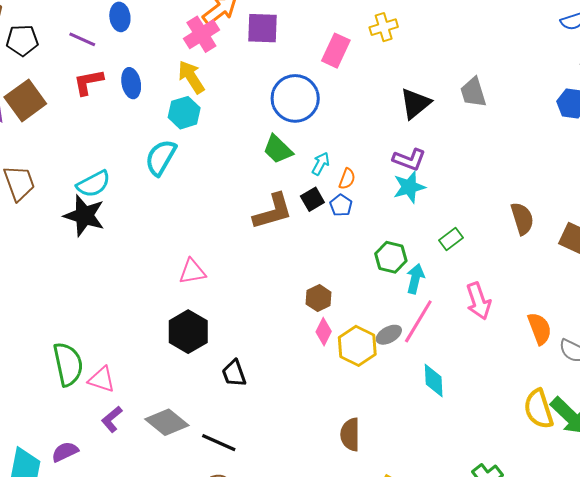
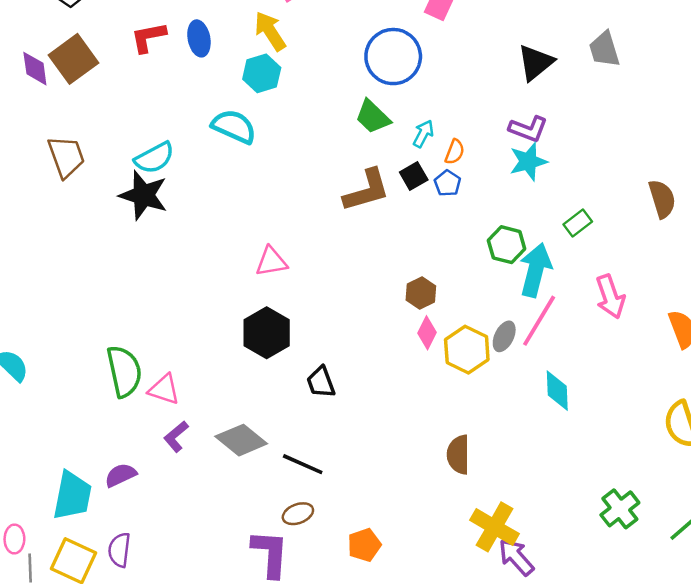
cyan semicircle: (161, 157) -> (234, 126), turned 84
cyan arrow: (415, 279) -> (536, 270), size x1.5
gray ellipse: (389, 335) -> (504, 336), turned -35

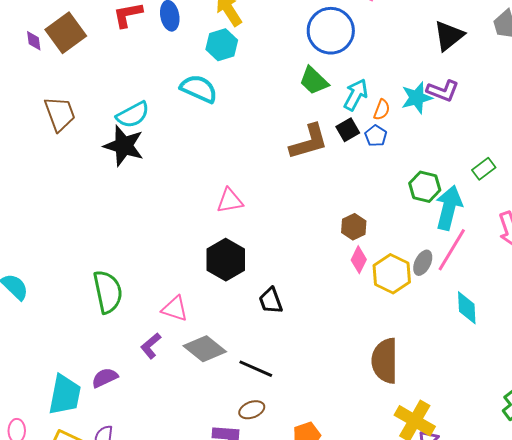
purple diamond: (35, 69) -> (34, 41), size x0.7
cyan arrow: (423, 134) -> (356, 95), size x1.4
cyan star: (528, 161) -> (417, 98), moved
pink triangle: (164, 389) -> (175, 309), moved
brown semicircle: (458, 455) -> (385, 361), size x1.4

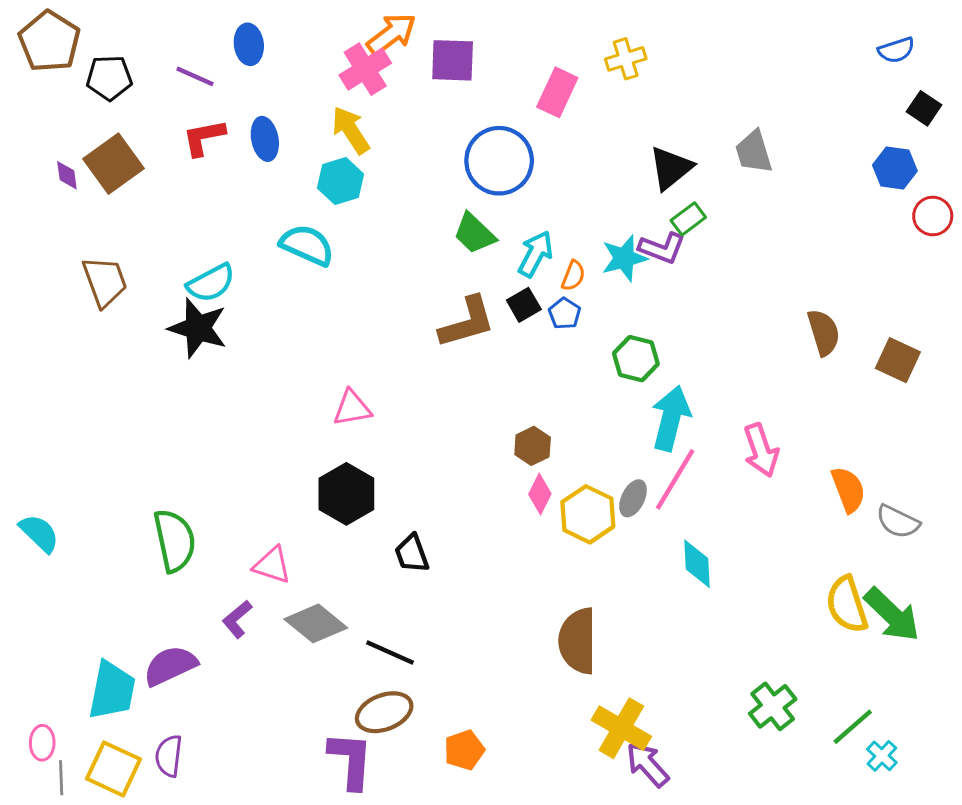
green rectangle: (484, 169) -> (688, 219), moved
green hexagon: (425, 187) -> (636, 359), moved
purple semicircle: (105, 378) -> (170, 666), size x1.4
brown ellipse: (252, 410) -> (384, 712), size x1.5

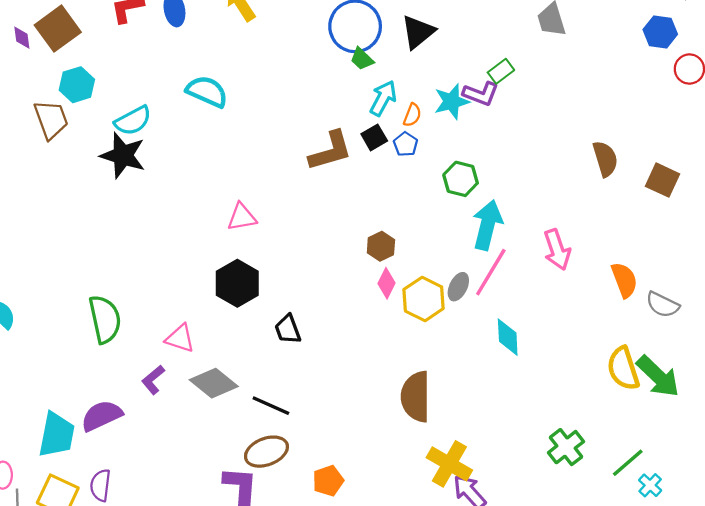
black triangle: (671, 168) -> (418, 32), moved
cyan hexagon: (340, 181) -> (77, 85), moved
green trapezoid: (474, 233) -> (362, 59), moved, size x0.7

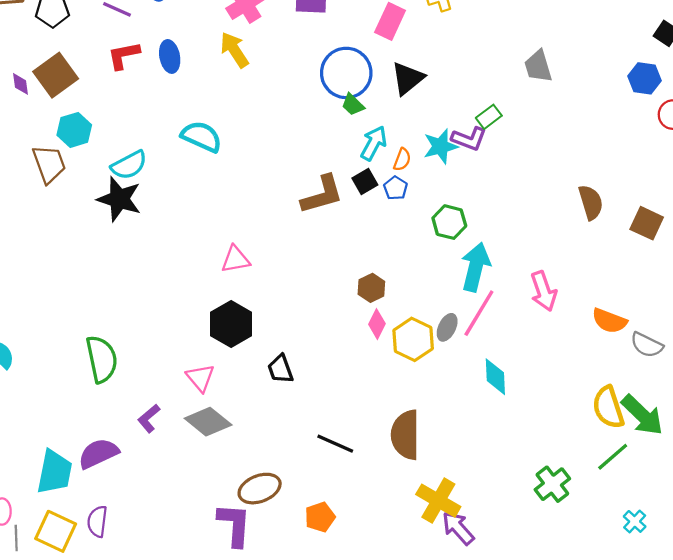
orange semicircle: (624, 280) -> (609, 321), turned 132
pink triangle: (180, 338) -> (200, 378), moved, turned 32
black line: (271, 406) -> (335, 444), moved
green line: (628, 463) -> (613, 457), moved

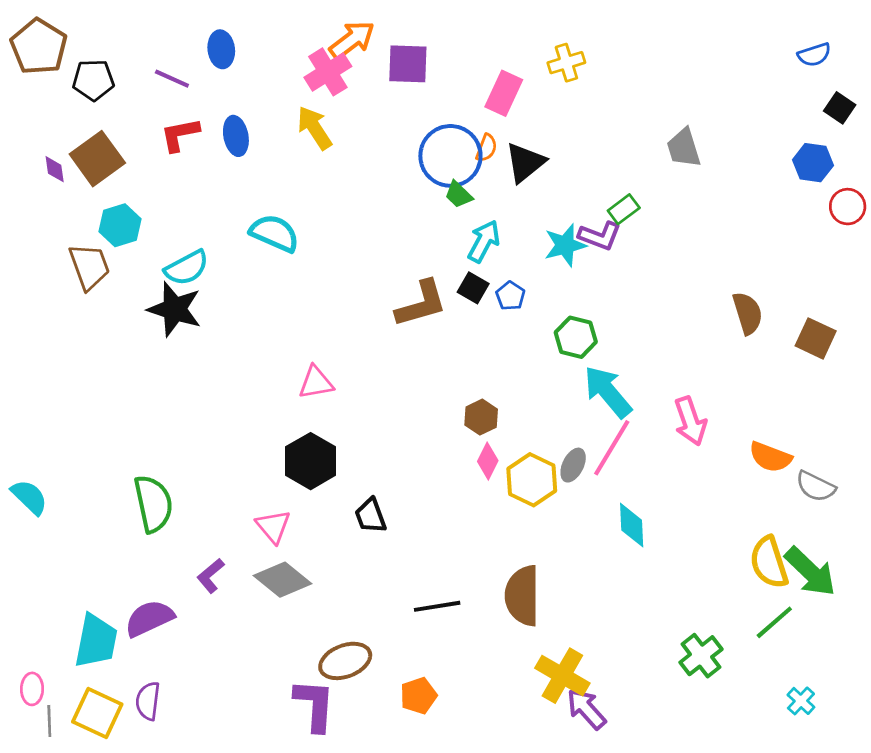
orange semicircle: (402, 160) -> (486, 148), moved
black square: (365, 181) -> (473, 288), turned -30
cyan arrow: (476, 267) -> (608, 392), turned -54
black line: (335, 444) -> (437, 606), turned -33

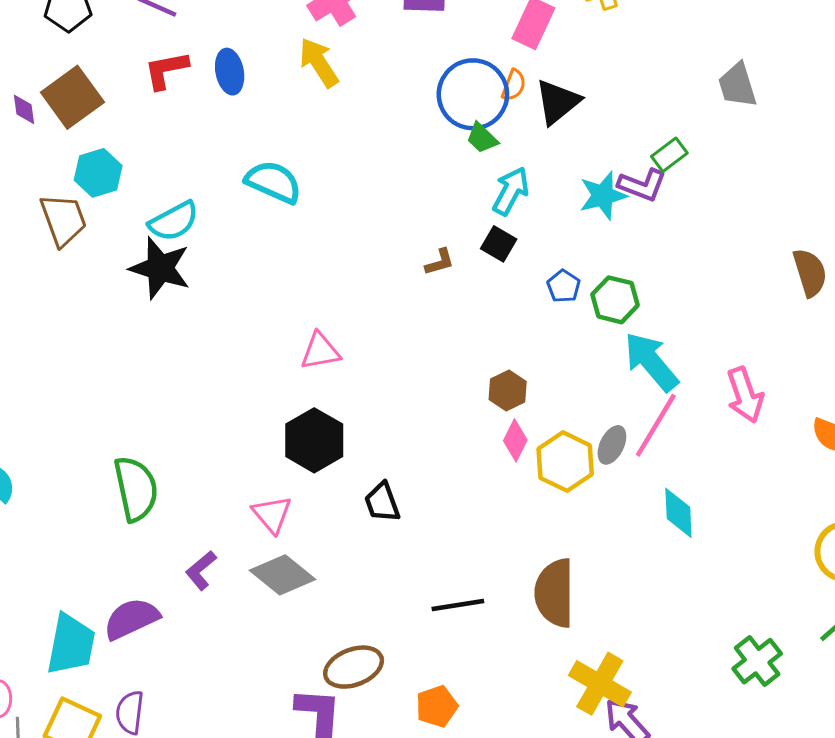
blue pentagon: (510, 296) -> (564, 286), moved
brown L-shape: (421, 304) -> (440, 262), size x0.5

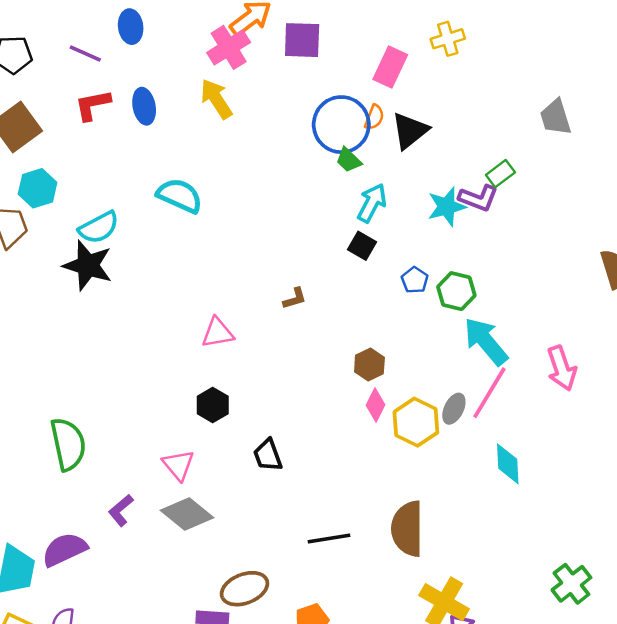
brown L-shape: (440, 262) -> (295, 298), moved
black hexagon: (314, 440) -> (213, 405), size x0.7

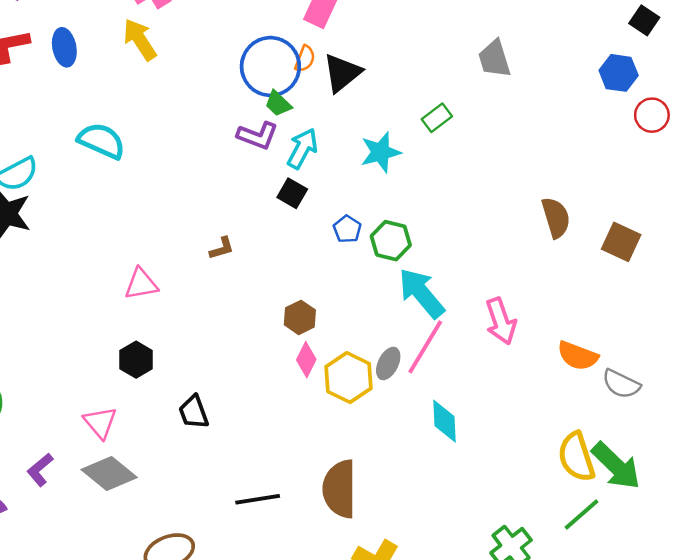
purple L-shape: (478, 198) -> (258, 136), moved

